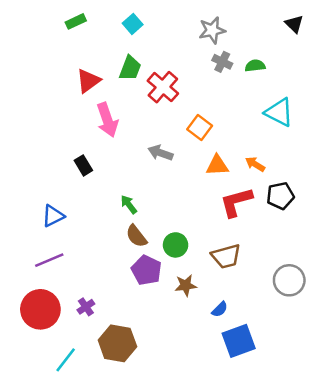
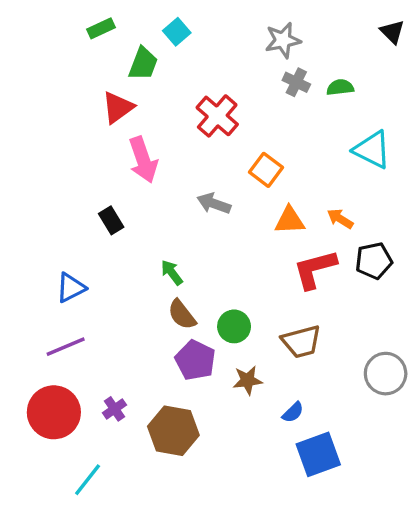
green trapezoid: (130, 68) -> (143, 64), moved
brown hexagon: (117, 343) -> (173, 431), moved

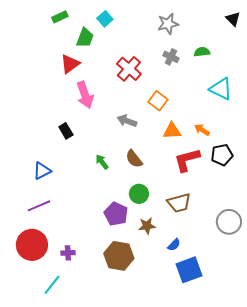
gray cross: (296, 82) -> (171, 57), moved
brown semicircle: (182, 315) -> (134, 159), moved
purple cross: (114, 409) -> (68, 253), moved, turned 32
brown hexagon: (173, 431) -> (119, 256), moved

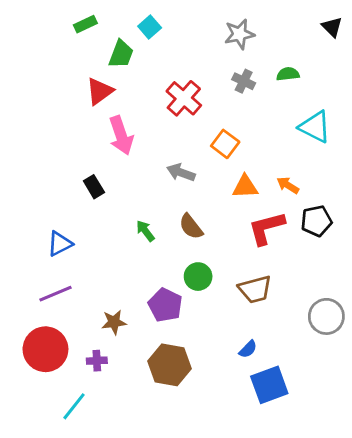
brown star: (147, 226) -> (114, 322), moved

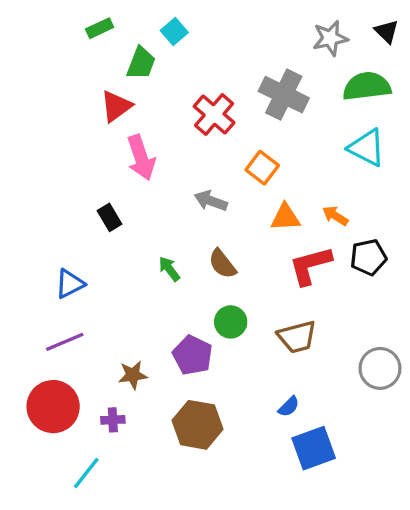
gray star: (239, 34) -> (330, 38), moved
green semicircle: (288, 74) -> (367, 86), moved, size x1.8
gray cross: (244, 81) -> (284, 95), size x1.8

